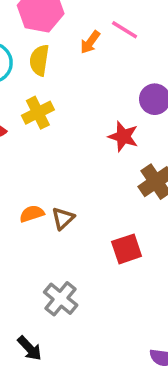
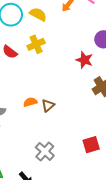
yellow semicircle: (39, 60) -> (38, 14), turned 108
red square: (127, 249) -> (91, 145), moved

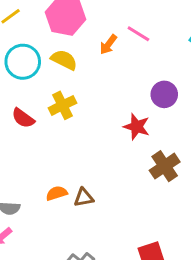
brown triangle: (48, 105) -> (84, 198), turned 32

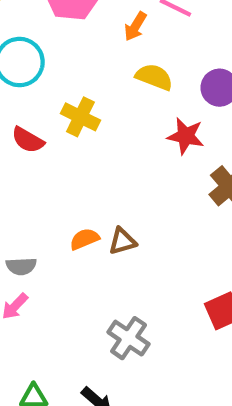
yellow semicircle: (64, 60) -> (154, 77), moved
yellow cross: (63, 105) -> (80, 117), turned -32

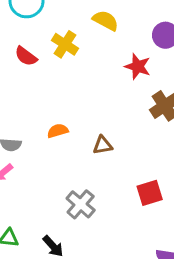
yellow semicircle: (154, 77) -> (105, 20), moved
brown triangle: (122, 241) -> (103, 145), moved

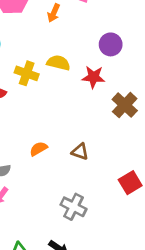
yellow semicircle: (105, 20) -> (58, 63), moved
brown triangle: (103, 145) -> (80, 152), turned 42

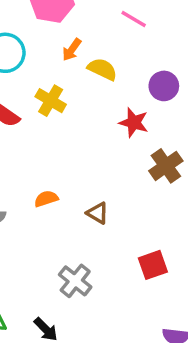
orange arrow: (54, 13) -> (72, 50), moved
yellow semicircle: (58, 63) -> (102, 69), moved

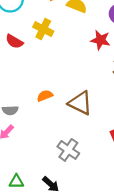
brown triangle: (98, 213) -> (80, 103), size x1.6

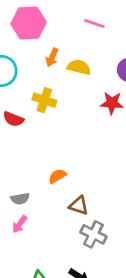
brown triangle: (80, 103) -> (79, 205), moved, size x0.7

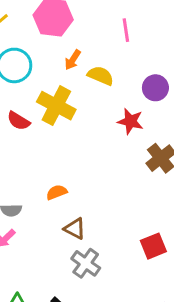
pink line: (94, 23) -> (126, 30), turned 54
yellow cross: (44, 100) -> (56, 106), size x1.4

